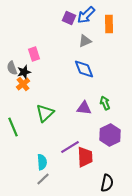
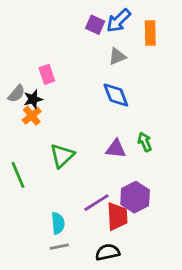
gray semicircle: (12, 68) -> (17, 94), turned -120
purple hexagon: (110, 135) -> (135, 197), moved
gray line: (43, 179) -> (59, 247), turned 32
black semicircle: (107, 183) -> (108, 252), moved, turned -114

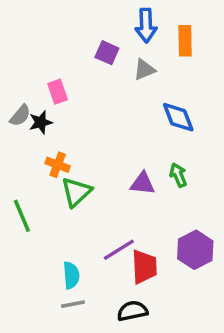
blue arrow: (119, 21) -> (146, 25), turned -48
purple square: (95, 25) -> (107, 53), moved
blue diamond: (116, 95) -> (178, 117), moved
orange cross: (32, 116) -> (58, 165), moved, turned -30
purple hexagon: (135, 197) -> (195, 250), moved

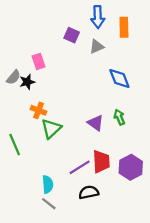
purple triangle: (143, 183) -> (95, 123), turned 30
red trapezoid: (144, 267) -> (101, 162), moved
gray line: (73, 304) -> (49, 204), turned 49
black semicircle: (132, 311) -> (89, 192), moved

